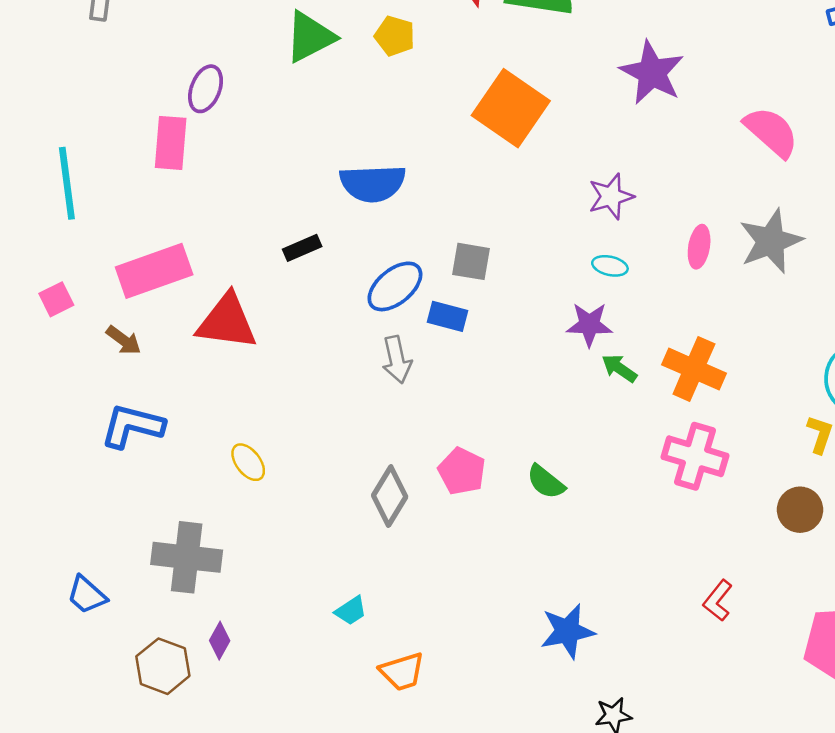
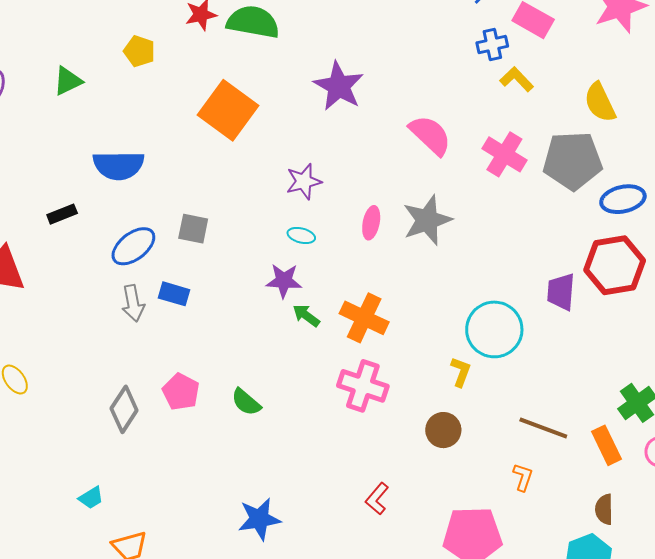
green triangle: (310, 37) -> (68, 81), moved, size x0.7
blue rectangle: (448, 316) -> (174, 294), moved

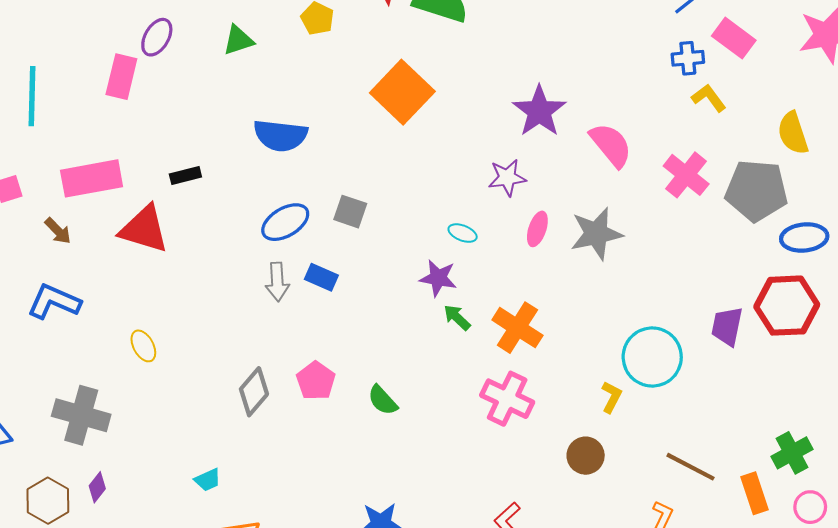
purple star: (339, 86) -> (539, 111), moved
purple star: (304, 181) -> (507, 178), moved
black rectangle: (62, 214) -> (185, 175), moved

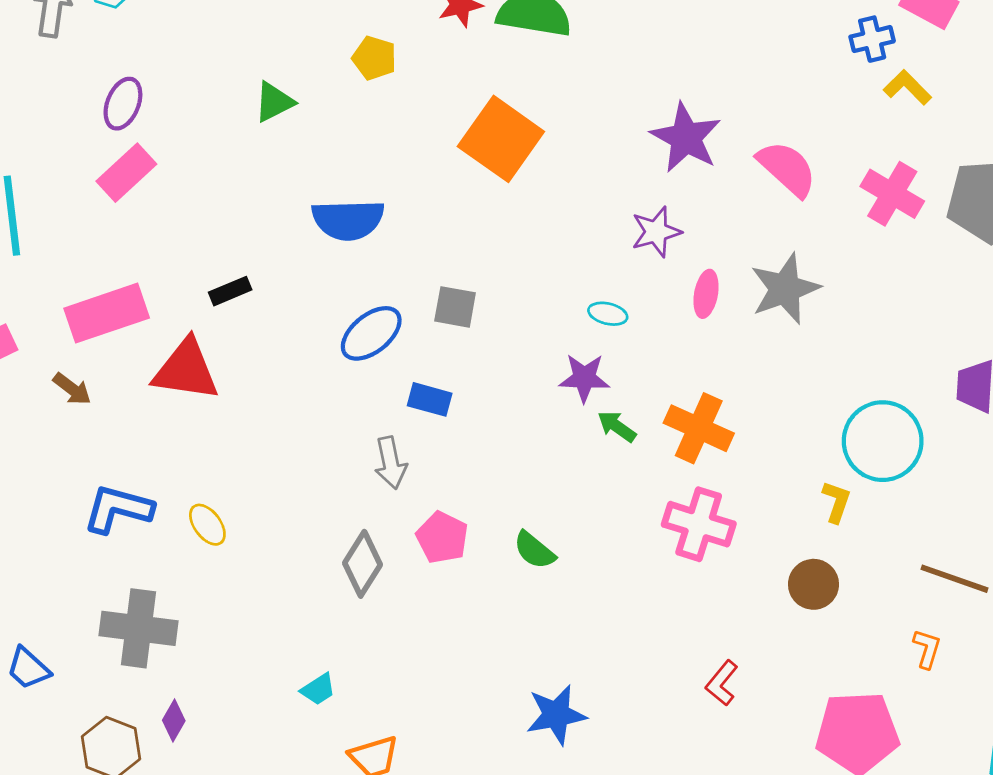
purple ellipse: (157, 37) -> (123, 104), moved
pink rectangle: (121, 77) -> (126, 173), turned 42
gray arrow: (277, 282) -> (391, 463), moved
blue L-shape: (54, 302) -> (118, 509), moved

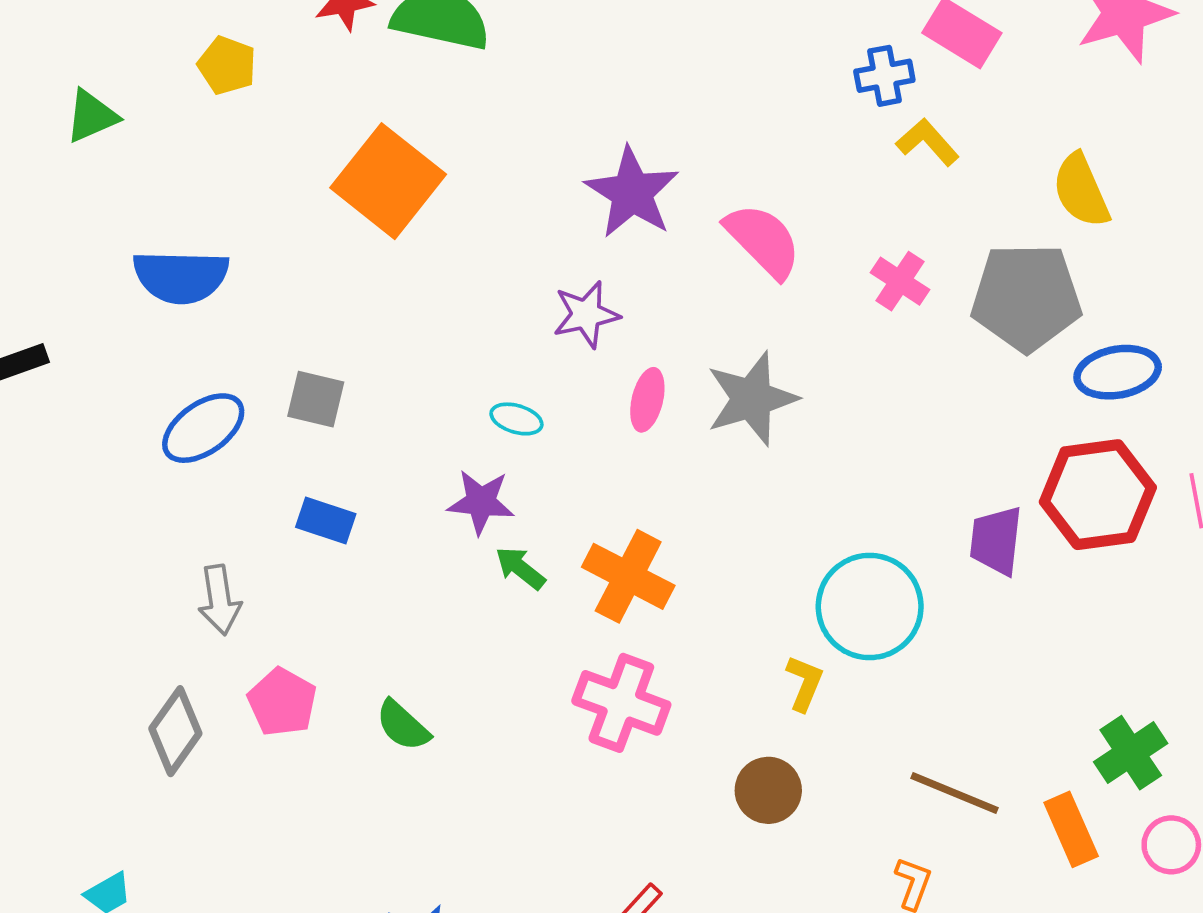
pink cross: (892, 194) -> (900, 281), size x0.7
blue rectangle: (430, 399) -> (326, 521), moved

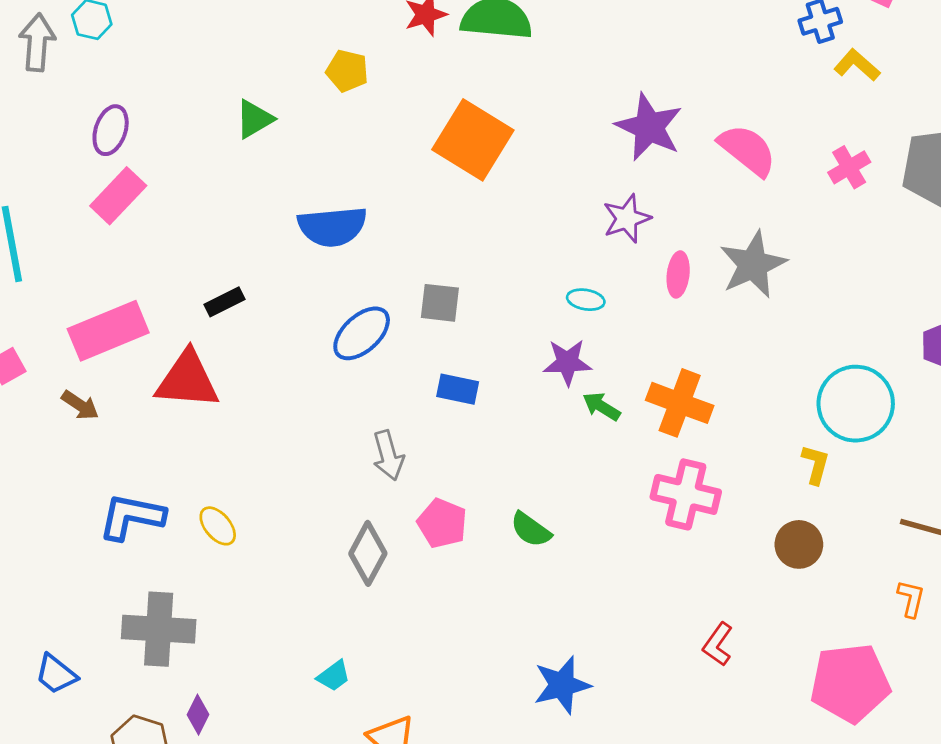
pink cross: (900, 281) -> (849, 167), turned 33

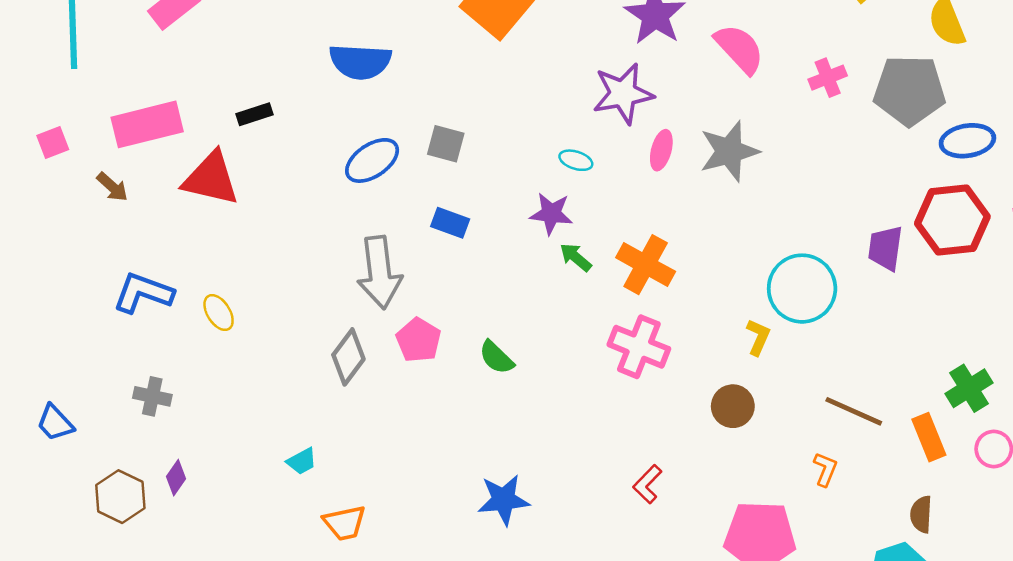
purple star: (627, 219) -> (623, 94), size x1.4
gray arrow: (388, 455) -> (380, 272), size x1.6
gray cross: (159, 629) -> (152, 396), size x0.6

